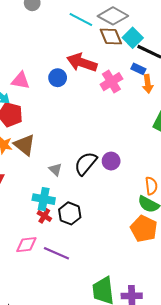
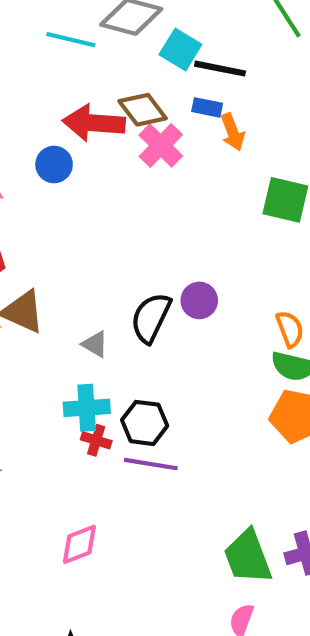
brown diamond: (111, 37) -> (143, 110), moved
pink diamond: (26, 245) -> (79, 544), moved
purple line: (56, 253) -> (151, 464), moved

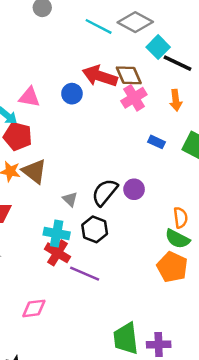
blue rectangle: (207, 107) -> (157, 142), moved
black hexagon: (145, 423) -> (95, 229), moved
red cross: (96, 440) -> (57, 253), size x1.5

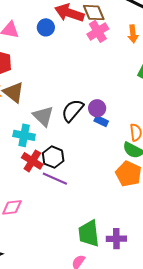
blue rectangle: (157, 142) -> (101, 121), moved
gray triangle: (70, 199) -> (43, 116), size x1.6
black hexagon: (95, 229) -> (53, 157), moved
cyan cross: (57, 233) -> (24, 135), moved

